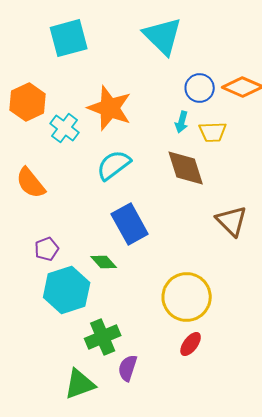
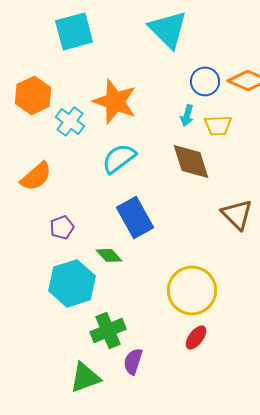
orange semicircle: (31, 183) -> (36, 176), turned -92
purple pentagon: (47, 249) -> (62, 227), moved

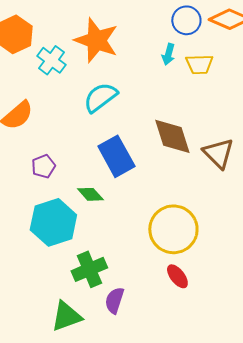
brown diamond: (191, 161) -> (172, 136), moved
red ellipse: (196, 337) -> (177, 276), turned -75

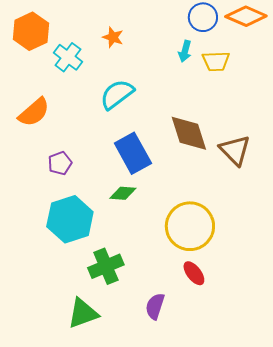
orange star: (96, 40) -> (113, 37), size x0.5
green diamond: (90, 194) -> (123, 193), moved, turned -44
purple semicircle: (114, 300) -> (155, 306), moved

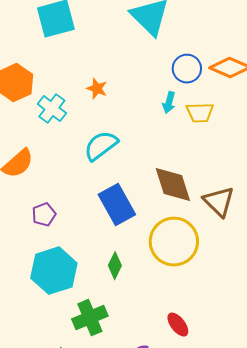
green diamond: (123, 193) -> (115, 266), moved, turned -68
yellow circle: (190, 226) -> (174, 242), moved

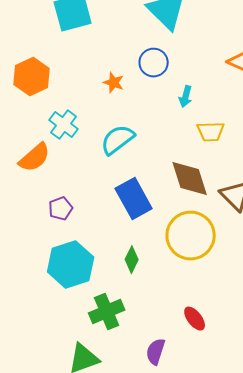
blue circle: (187, 69) -> (154, 63), moved
cyan cross: (52, 109) -> (64, 125), moved
yellow trapezoid: (200, 113) -> (211, 132), moved

